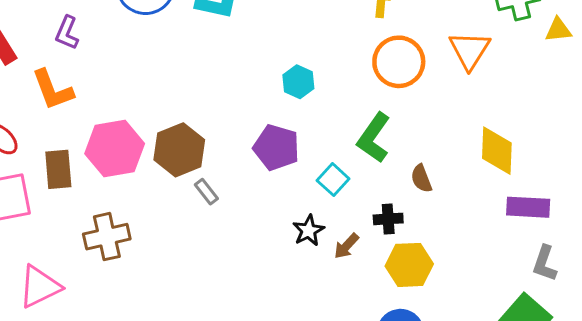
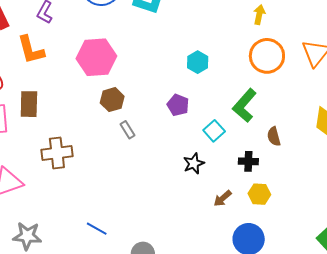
purple pentagon: (276, 147) -> (178, 105), size x0.7
pink hexagon: (115, 149) -> (96, 57), moved
brown hexagon: (179, 150) -> (112, 100), size x0.7
brown arrow: (346, 246) -> (223, 198), moved
yellow hexagon: (409, 265) -> (259, 194), size x0.7

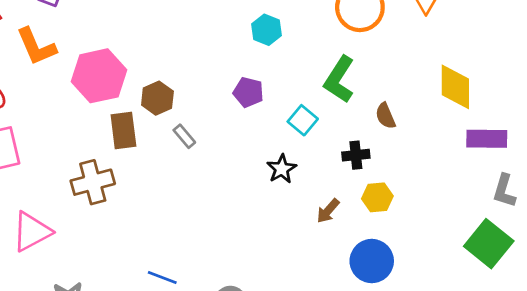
pink hexagon: (96, 57) -> (99, 76), moved
brown rectangle: (29, 104) -> (123, 131), moved

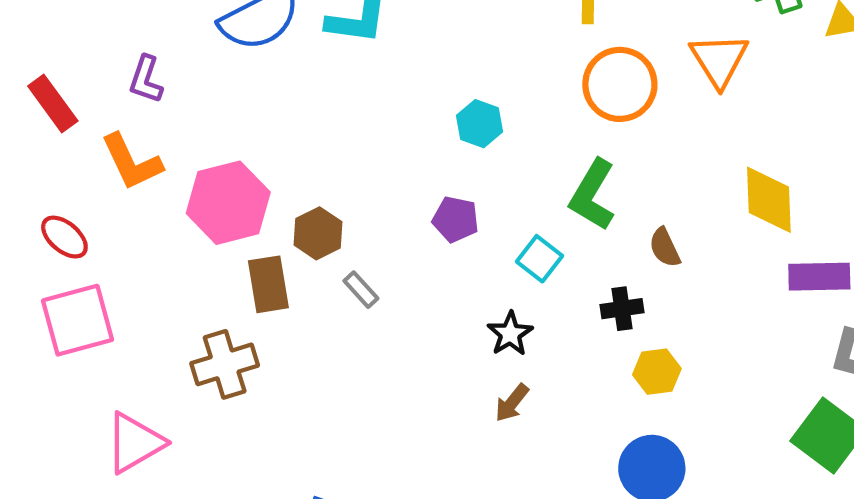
brown arrow: (328, 211) -> (512, 403), moved

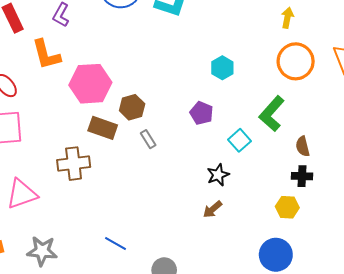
brown rectangle: (268, 284) -> (103, 128), turned -72
black cross: (622, 309) -> (302, 176), moved

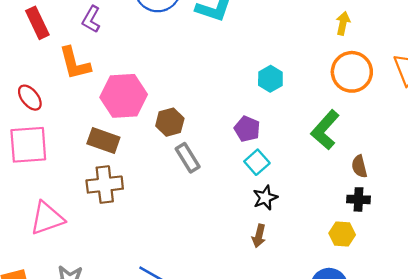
brown rectangle: (103, 128) -> (103, 141), moved
gray rectangle: (148, 139) -> (188, 158), size x1.4
cyan square: (240, 140) -> (257, 162), moved
brown arrow: (213, 209) -> (259, 236), turned -36

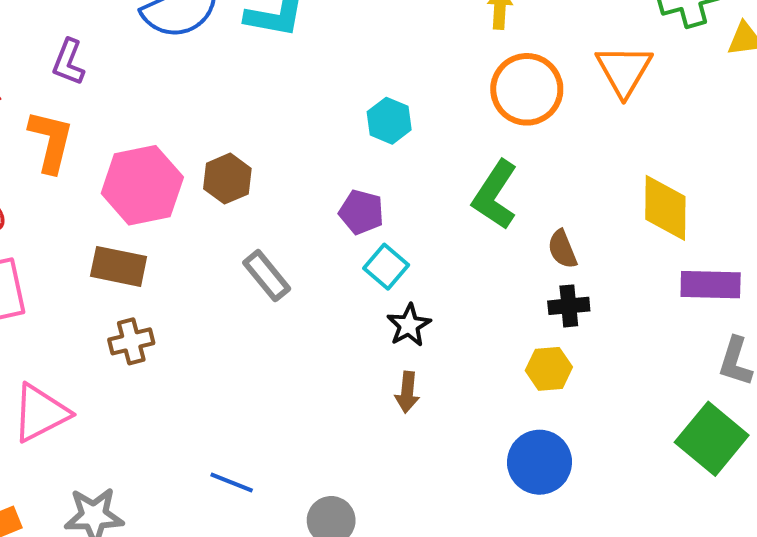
orange L-shape: (75, 63) -> (51, 141), turned -144
brown hexagon: (170, 122) -> (227, 179), moved
brown cross: (105, 185) -> (131, 341), size x0.7

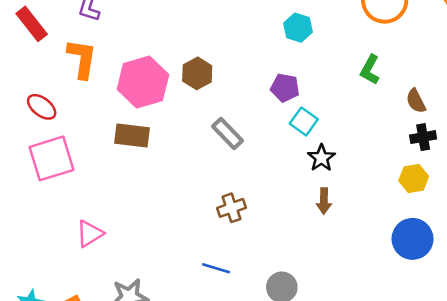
green L-shape: (495, 195) -> (370, 70), size x0.7
brown cross: (131, 341) -> (232, 208), moved
pink triangle: (41, 413) -> (90, 234), size x0.7

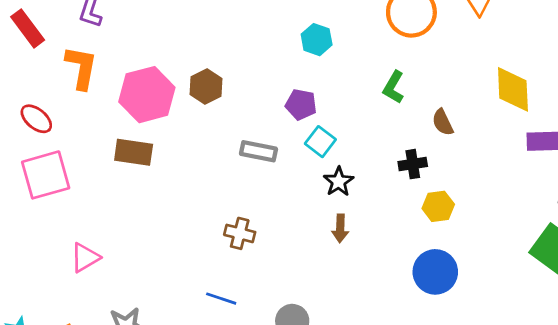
gray rectangle: (227, 134) -> (259, 151), moved, turned -36
black cross: (423, 137) -> (413, 164), moved
brown cross: (232, 208) -> (240, 233), turned 32

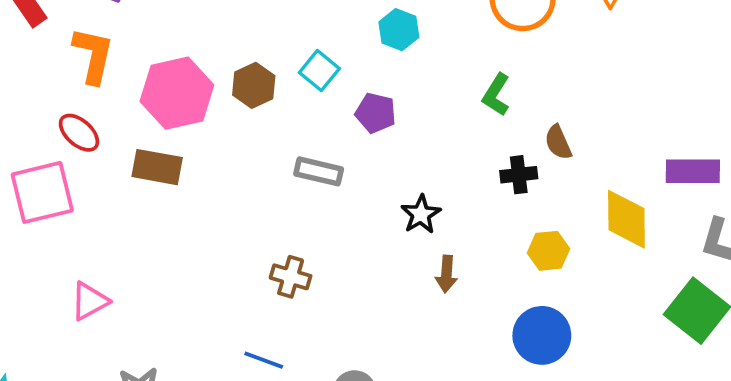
yellow diamond: (513, 89) -> (626, 219), moved
red ellipse: (36, 119) -> (79, 133), moved
cyan square: (320, 142) -> (319, 71), moved
black cross: (413, 164) -> (519, 175), moved
brown arrow: (340, 228) -> (446, 274), moved

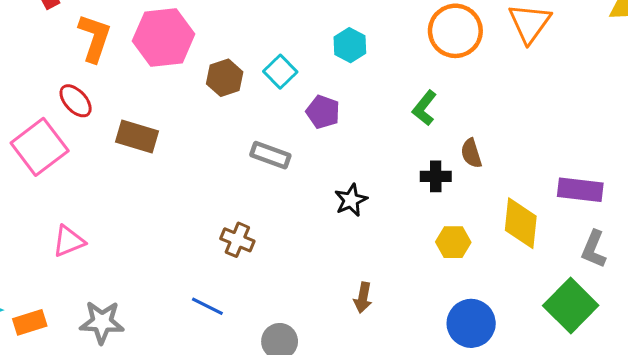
pink hexagon: (177, 93) -> (164, 38), moved
pink square: (42, 192) -> (40, 147), turned -30
brown arrow: (446, 274) -> (363, 298), moved
blue circle: (542, 335) -> (471, 323), moved

